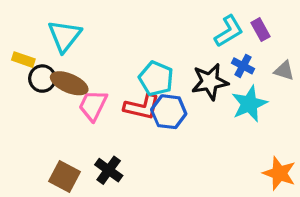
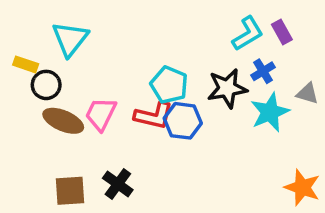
blue cross: (243, 66) -> (263, 71), turned 30
gray triangle: (284, 71) -> (307, 93), moved
brown ellipse: (69, 83) -> (63, 121), moved
brown square: (64, 176) -> (70, 191), turned -32

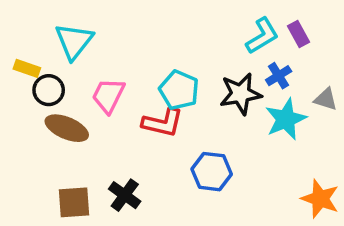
pink trapezoid: (101, 114) -> (108, 96), moved
blue hexagon: (183, 121) -> (212, 172), moved

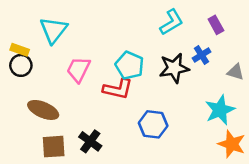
cyan L-shape: (262, 36) -> (171, 22), moved
black circle: (49, 90) -> (21, 65), moved
cyan star: (286, 119) -> (220, 110), moved
brown ellipse: (67, 128) -> (43, 110), moved

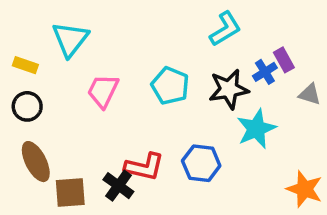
purple rectangle: (216, 25) -> (284, 60), moved
black circle: (21, 65) -> (27, 106), moved
red L-shape: (118, 89) -> (144, 167), moved
brown ellipse: (43, 110) -> (36, 162), moved, turned 40
cyan star: (220, 110) -> (256, 129), moved

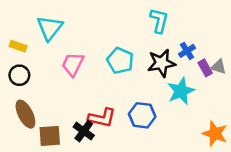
cyan L-shape: (225, 29) -> (159, 21), turned -45
purple rectangle: (284, 60) -> (205, 68), moved

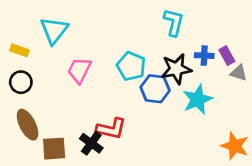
blue cross: (187, 51) -> (204, 56), turned 35
purple rectangle: (205, 68) -> (227, 56), moved
blue hexagon: (142, 115) -> (155, 89), moved

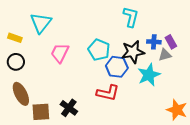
gray triangle: (239, 73) -> (165, 55), moved, turned -32
red L-shape: (111, 129) -> (108, 93), moved

